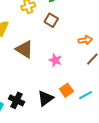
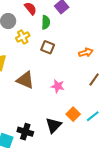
orange arrow: (85, 40) -> (86, 52), moved

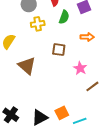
brown square: (48, 47) -> (59, 50), moved, turned -32
orange arrow: (86, 52) -> (87, 37), moved
pink star: (58, 86) -> (80, 68), moved

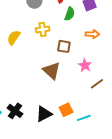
yellow cross: (38, 24) -> (43, 29), moved
brown triangle: (27, 66) -> (52, 71), moved

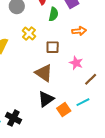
yellow cross: (43, 29) -> (29, 33), turned -32
black triangle: (44, 114) -> (46, 99), moved
cyan line: (84, 118) -> (83, 102), moved

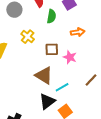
pink star: (76, 63) -> (70, 57), moved
cyan line: (83, 102) -> (62, 87), moved

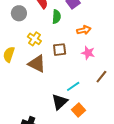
pink star: (70, 57) -> (88, 53), moved
brown triangle: (44, 75) -> (37, 64), moved

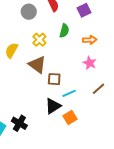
green semicircle: (56, 17) -> (64, 31), moved
brown square: (60, 50) -> (54, 79), moved

